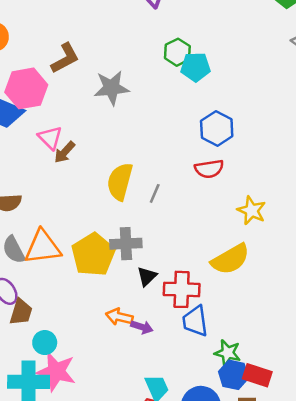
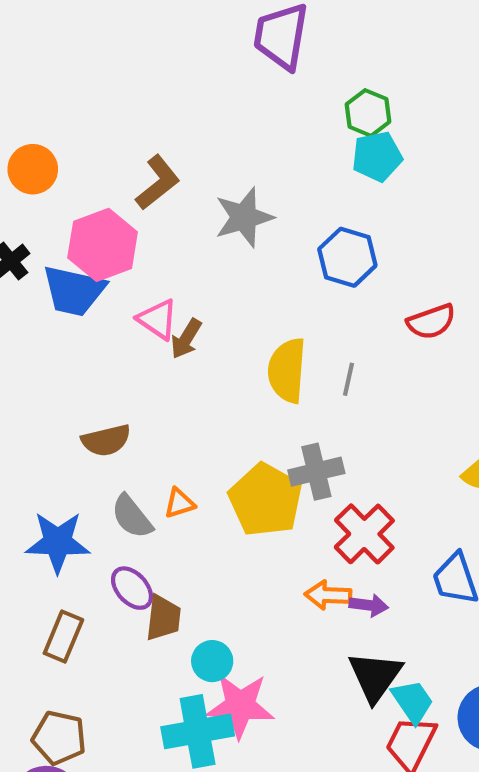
green hexagon: (177, 52) -> (368, 113), moved
blue hexagon: (217, 128) -> (347, 257), moved
orange triangle: (43, 247) -> (179, 503), size x0.5
black triangle: (147, 276) -> (375, 676), moved, size x1.6
red cross: (182, 289) -> (364, 534), moved, turned -36

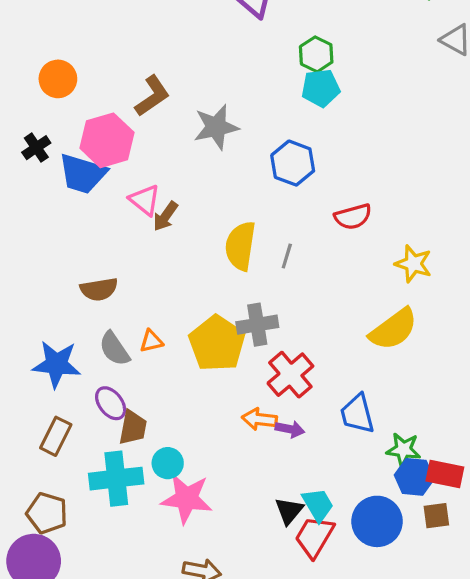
black triangle: (375, 676) -> (289, 511), moved, size x0.7
cyan cross: (198, 731) -> (116, 479), moved

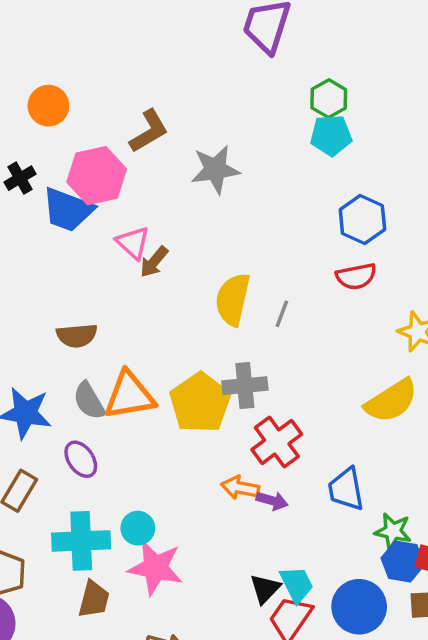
blue hexagon: (293, 163) -> (362, 220), moved
orange triangle: (151, 341) -> (129, 395), size x2.0
brown trapezoid: (133, 427) -> (94, 599), moved

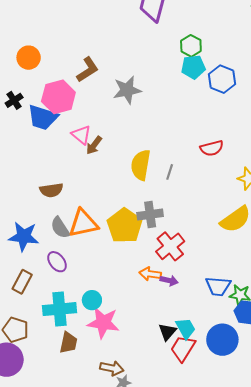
blue hexagon: (362, 220) -> (222, 79), moved
blue trapezoid: (346, 489) -> (218, 286), moved, turned -72

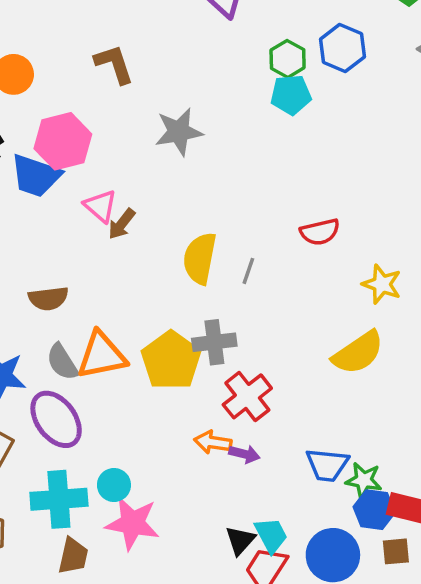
brown L-shape: (88, 70) -> (114, 64), moved, turned -76
blue hexagon: (222, 79) -> (342, 48), moved
purple ellipse: (57, 262) -> (56, 419), size x1.6

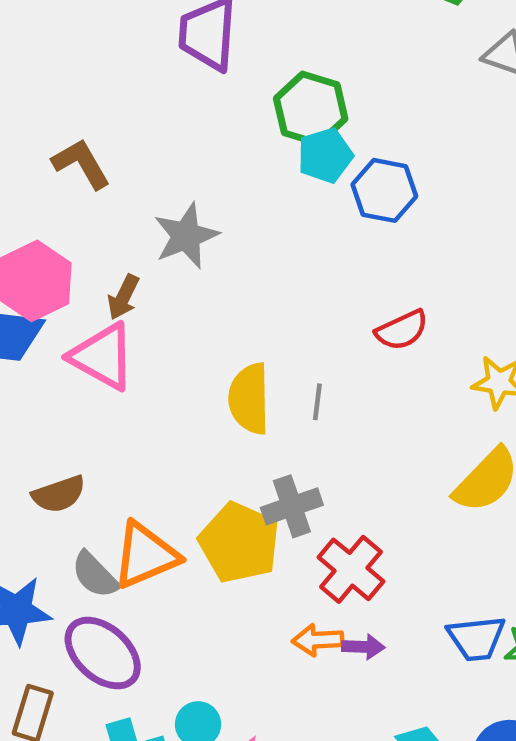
blue hexagon: (342, 48) -> (384, 190), moved
green hexagon: (288, 59) -> (311, 109), size x1.4
pink triangle: (100, 206) -> (102, 356), size x1.5
brown arrow: (122, 224) -> (123, 297), moved

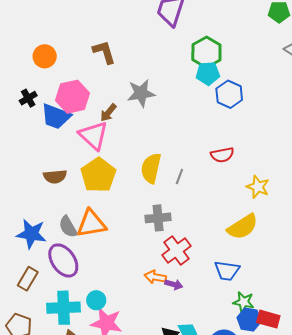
brown semicircle: (59, 494) -> (55, 177), moved
yellow pentagon: (239, 543) -> (98, 175), moved
blue trapezoid: (476, 638) -> (227, 271), moved

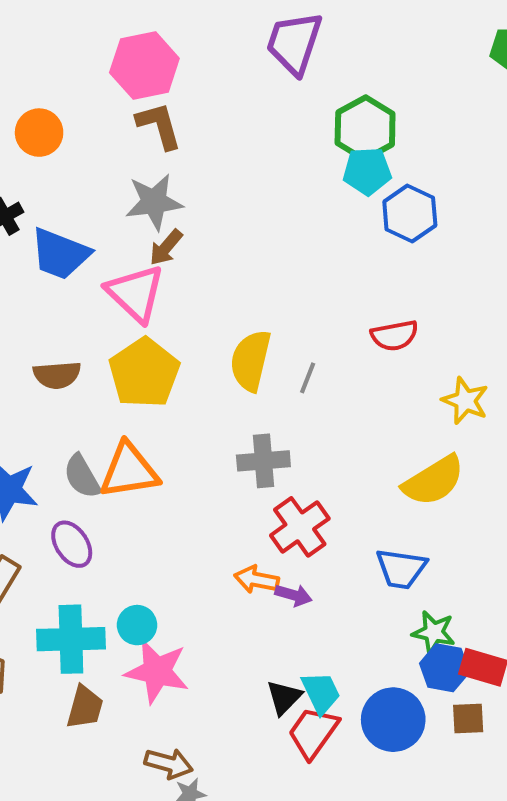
gray star: (141, 93) -> (154, 202), moved
pink hexagon: (72, 97) -> (144, 65), moved
purple ellipse: (63, 260) -> (72, 544), size x0.7

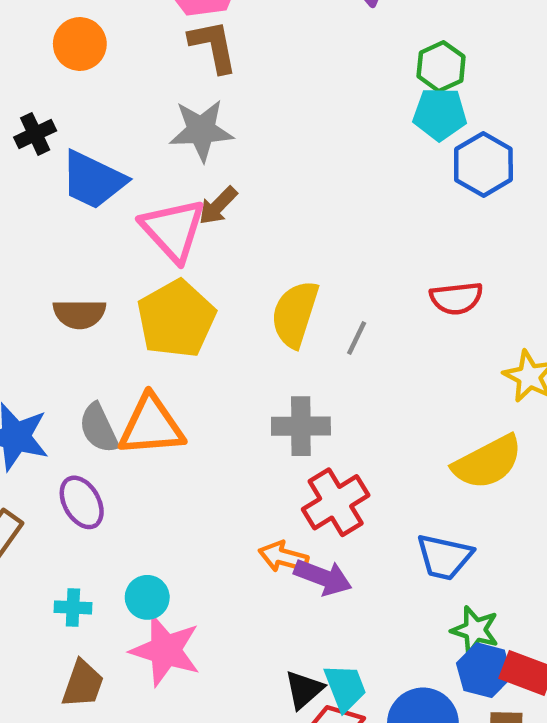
green hexagon: (365, 128) -> (441, 67), size x0.7
brown arrow: (166, 247) -> (218, 206), moved
purple arrow: (293, 595) -> (323, 577), size x1.4
cyan cross: (71, 639) -> (73, 607), size x0.5

